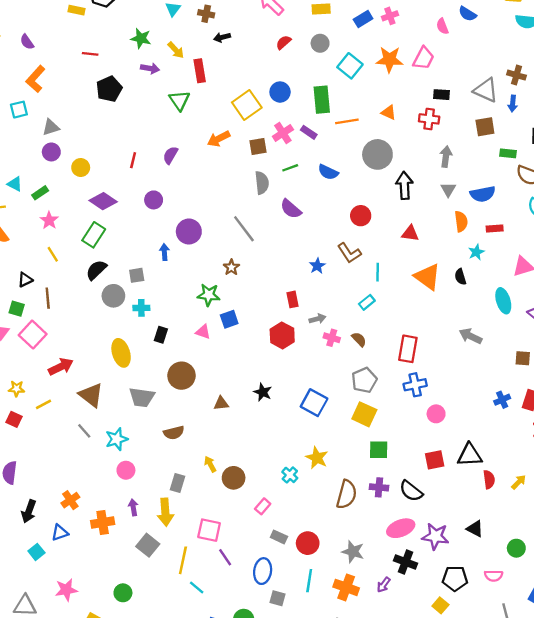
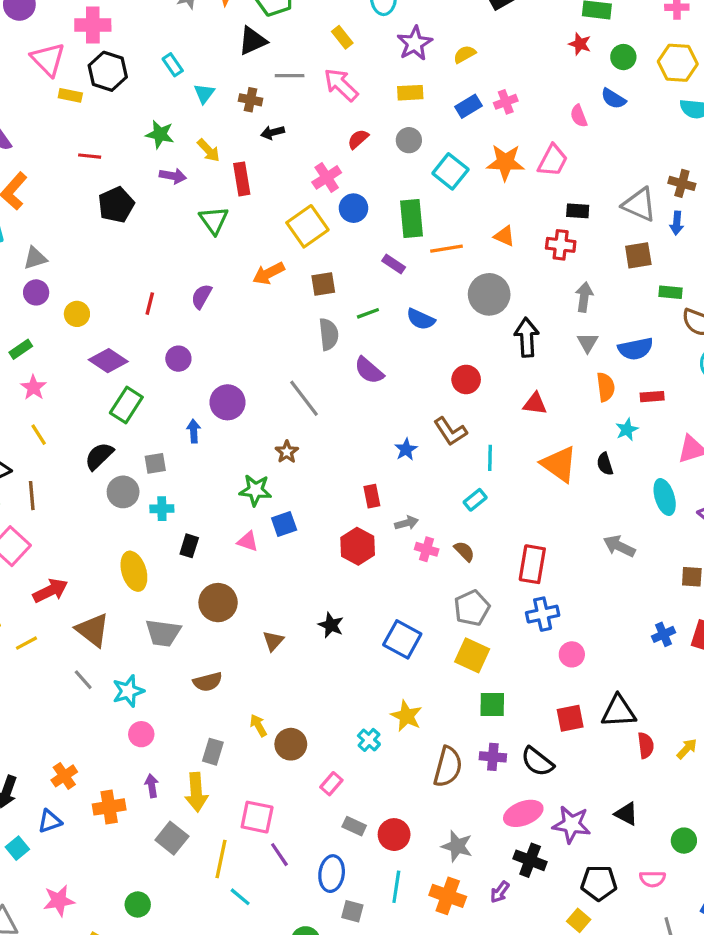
pink cross: (283, 133) -> (327, 177), moved
green rectangle: (94, 235) -> (126, 405), moved
brown triangle: (221, 403) -> (273, 641), turned -42

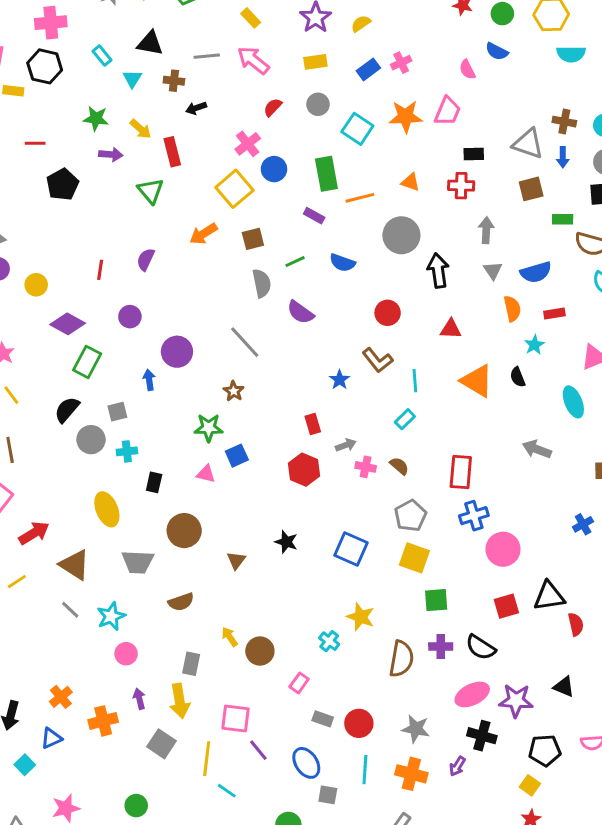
pink cross: (93, 25) -> (51, 23), moved
black triangle: (253, 41) -> (150, 43), moved, turned 40
pink circle: (572, 654) -> (503, 549), size x1.5
blue ellipse: (332, 874) -> (306, 763), turned -36

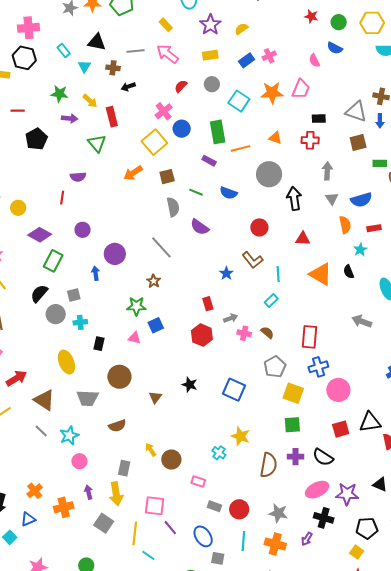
purple semicircle: (146, 259) -> (78, 177), moved, turned -119
green line: (295, 262) -> (196, 192), turned 48
yellow square: (414, 558) -> (293, 393), moved
pink rectangle: (299, 683) -> (198, 482), turned 72

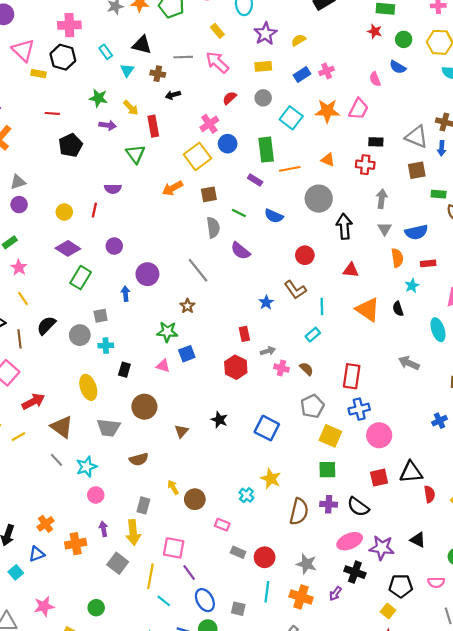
yellow circle: (18, 208) -> (64, 212), moved
black semicircle: (39, 294) -> (46, 325), moved
blue ellipse: (203, 536) -> (205, 600), moved

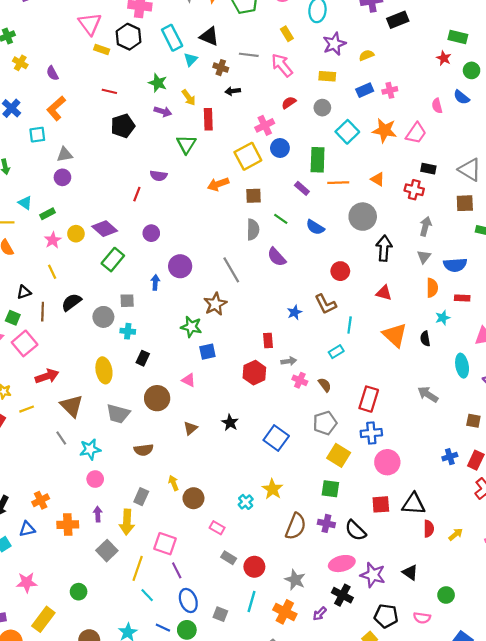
cyan rectangle: (106, 52) -> (172, 38), size x1.6
yellow circle: (64, 212) -> (76, 234), moved
brown star: (187, 306) -> (215, 304), size x1.5
pink triangle: (163, 366) -> (189, 380), moved

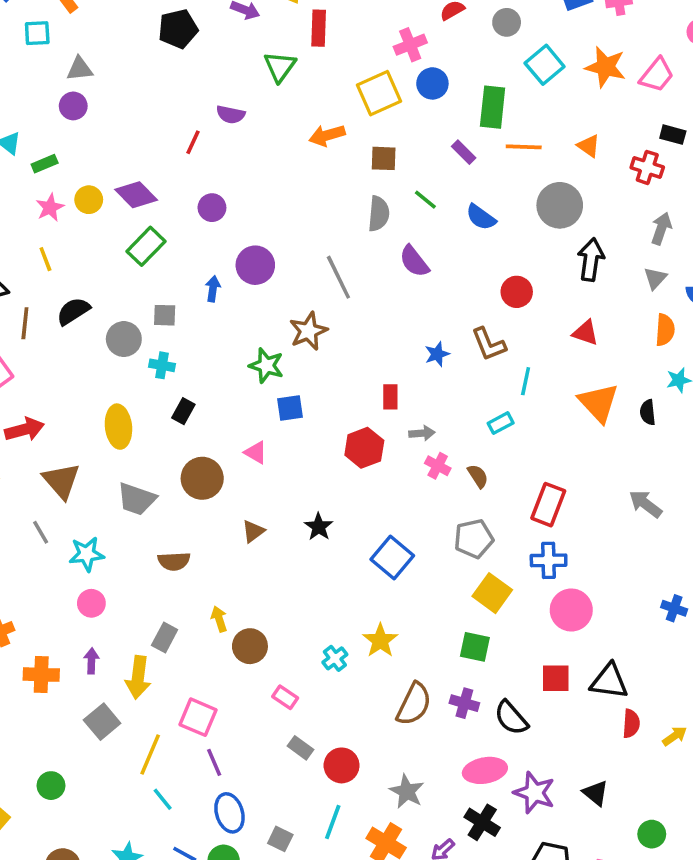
blue cross: (450, 457) -> (674, 608), turned 32

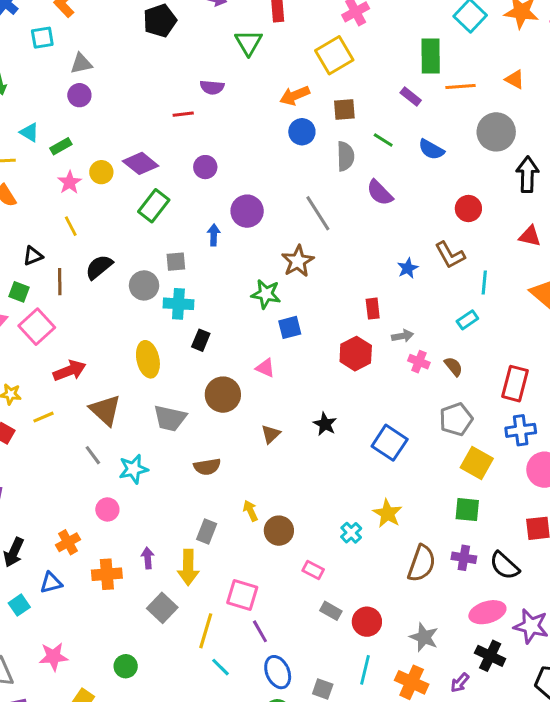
blue circle: (432, 83) -> (302, 132), moved
red line: (193, 142) -> (183, 114), turned 65
cyan cross: (162, 365) -> (178, 304), size x1.4
pink circle: (91, 603) -> (107, 509), moved

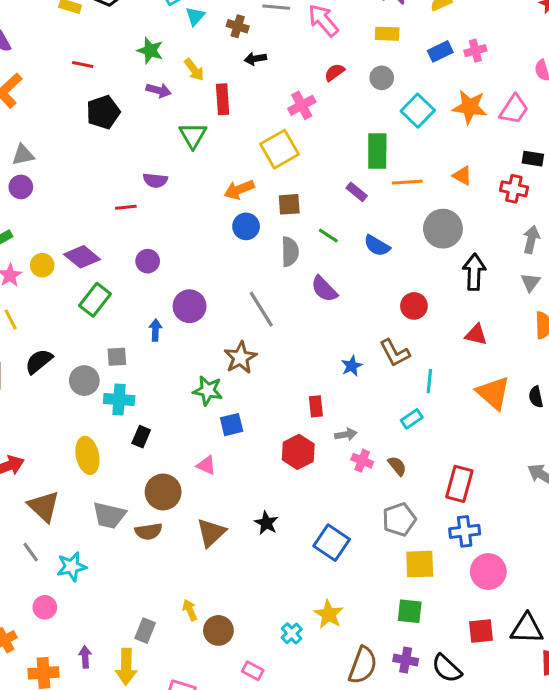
brown triangle: (271, 434) -> (211, 533), size x1.5
yellow square: (477, 463) -> (420, 564), turned -32
brown semicircle: (207, 467) -> (149, 531), moved

